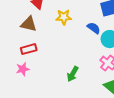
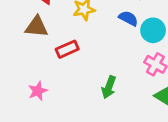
red rectangle: (29, 49) -> (67, 49), moved

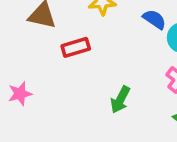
pink star: (38, 91) -> (20, 94), moved

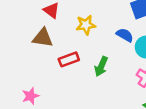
green arrow: (120, 100) -> (101, 66), moved

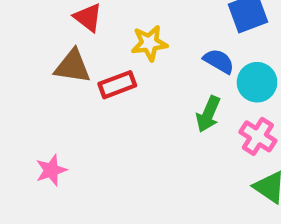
red rectangle: (69, 59) -> (117, 85), moved
green arrow: (101, 66) -> (208, 114), moved

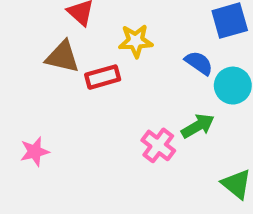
green arrow: (208, 114) -> (198, 126), moved, turned -148
pink cross: (258, 136) -> (158, 145), moved

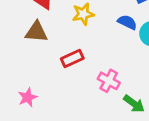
red rectangle: (103, 77) -> (72, 59), moved
green arrow: (198, 126) -> (134, 104), moved, turned 75

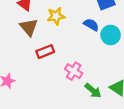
brown triangle: (36, 32) -> (29, 27), moved, turned 42

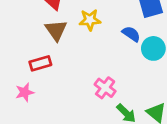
red rectangle: (45, 52) -> (40, 63), moved

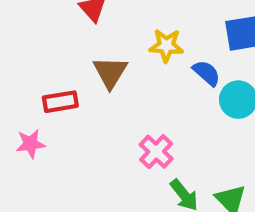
yellow star: (90, 20) -> (166, 46), moved
brown triangle: (56, 30) -> (110, 72), moved

